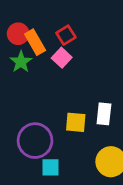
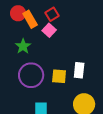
green star: (21, 62) -> (23, 46), moved
purple circle: (35, 141) -> (31, 75), moved

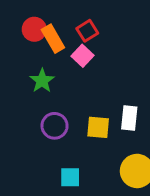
purple circle: (31, 75) -> (55, 126), size x0.7

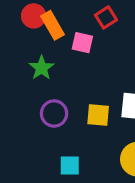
red square: (87, 31) -> (106, 17), moved
pink square: (83, 56) -> (82, 43), turned -30

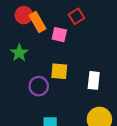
green star: (41, 68) -> (19, 53), moved
yellow square: (98, 115) -> (59, 71), moved

